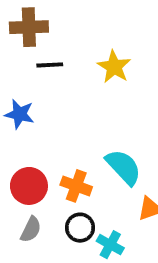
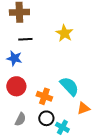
black line: (50, 65) -> (25, 39), moved
red circle: (29, 186) -> (16, 86), moved

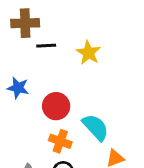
black line: (25, 39) -> (46, 46), moved
red circle: (16, 86) -> (56, 106), moved

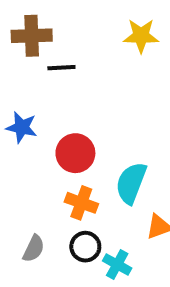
yellow star: (88, 53) -> (141, 36), moved, turned -30
cyan semicircle: (95, 127) -> (131, 183), turned -116

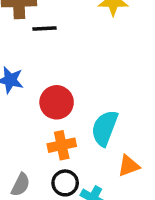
orange cross: (81, 203) -> (62, 145), turned -32

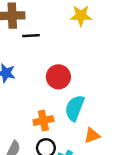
red circle: (57, 102) -> (58, 77), moved

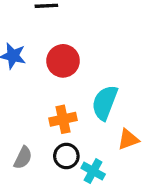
red circle: (58, 77) -> (63, 61), moved

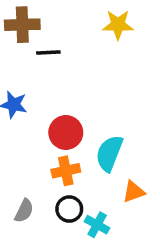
red circle: (63, 61) -> (66, 132), moved

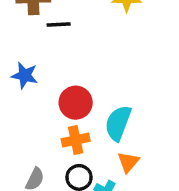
orange triangle: (134, 192) -> (128, 162), moved, turned -30

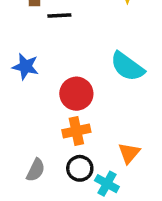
cyan semicircle: (118, 123) -> (127, 66), moved, turned -75

